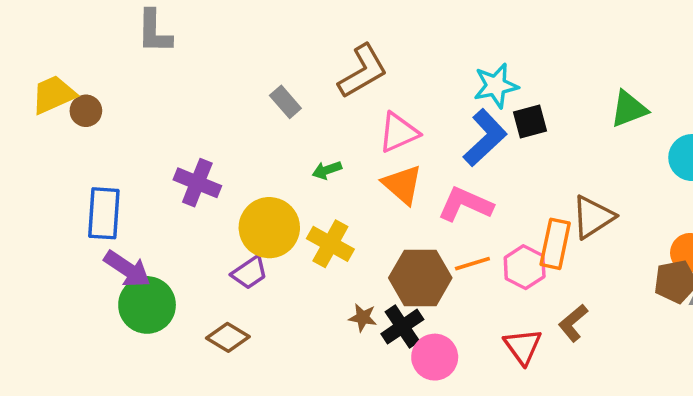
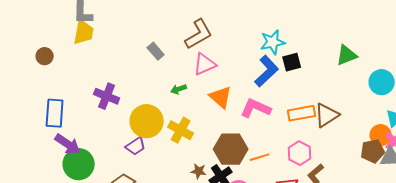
yellow trapezoid: (54, 95) -> (84, 32), moved, turned 124
pink triangle: (399, 132) -> (205, 64), moved
orange rectangle: (555, 244) -> (302, 113), moved, turned 68
orange line: (472, 264) -> (260, 157), moved
pink hexagon: (525, 267) -> (300, 153), moved

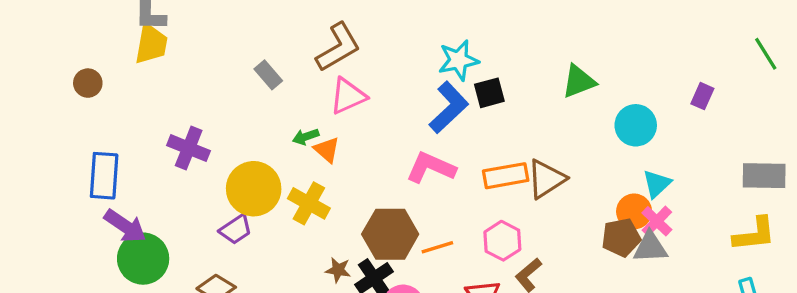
orange triangle: (221, 97) -> (327, 150), moved, size x0.7

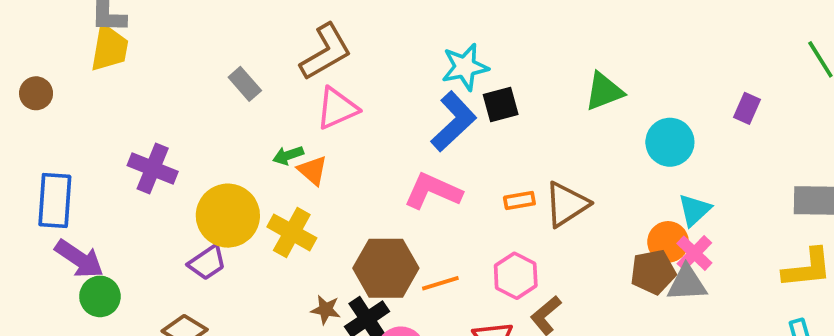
orange rectangle: (506, 176) -> (519, 201), size x0.6
green circle: (143, 259) -> (100, 296), size x0.7

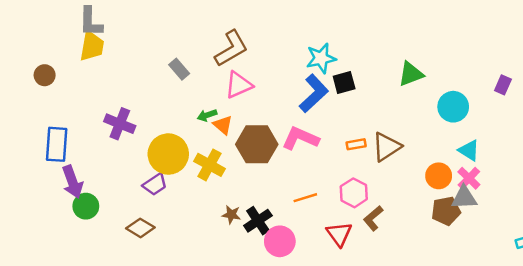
cyan triangle: (694, 210) -> (469, 150), turned -45
orange circle: (668, 242) -> (439, 176), moved
purple arrow: (79, 259) -> (72, 182), turned 36
brown hexagon: (386, 268) -> (257, 144), moved
brown pentagon: (653, 272) -> (446, 211), moved

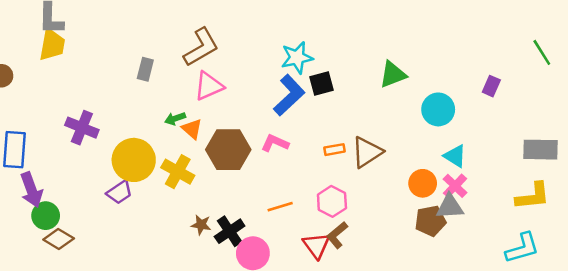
gray rectangle: (179, 69) -> (145, 69), turned 55
pink L-shape: (300, 138) -> (275, 143), size x0.7
brown L-shape: (373, 218) -> (337, 235), moved
brown diamond: (140, 228) -> (59, 239), moved

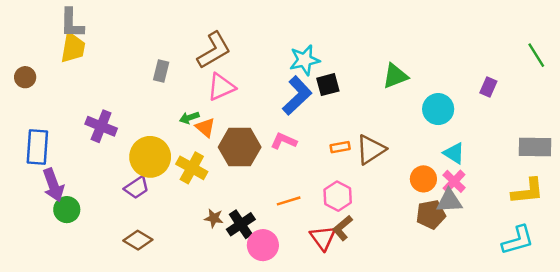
brown diamond: (59, 239) -> (138, 240), moved

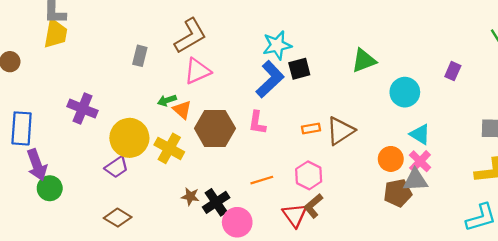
pink L-shape: (284, 141) -> (257, 123), turned -105

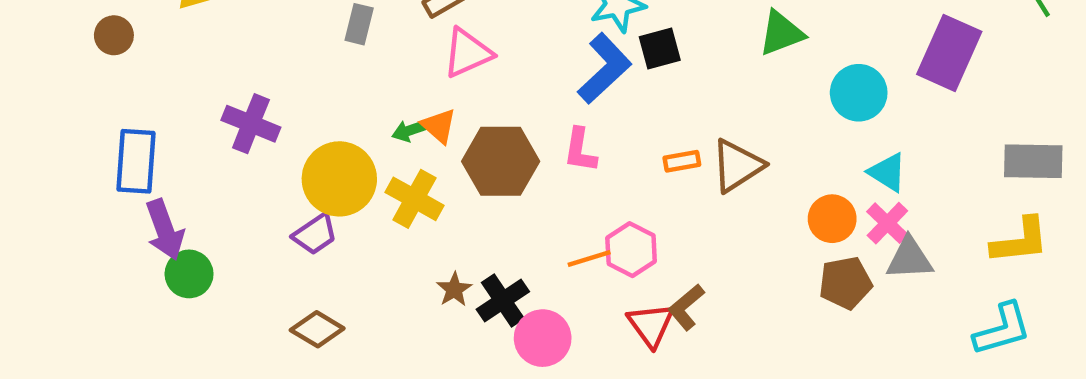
purple rectangle: (453, 71) -> (949, 53), size x2.0
green arrow: (167, 100) -> (410, 130), moved
pink hexagon: (309, 175) -> (631, 250), moved
gray triangle: (415, 180) -> (909, 258), moved
brown star: (190, 196) -> (454, 289), turned 30

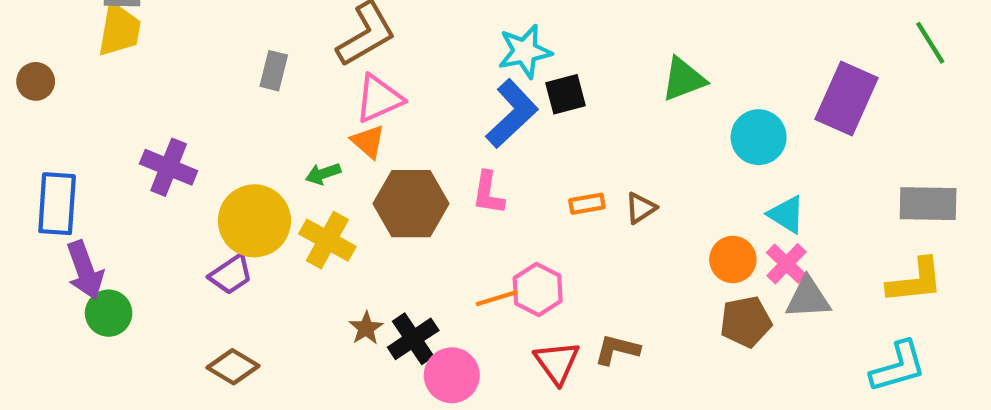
orange triangle: (439, 126) -> (368, 141), moved
brown triangle: (737, 166) -> (641, 208), size x0.6
brown L-shape: (686, 307) -> (617, 350), moved, turned 54

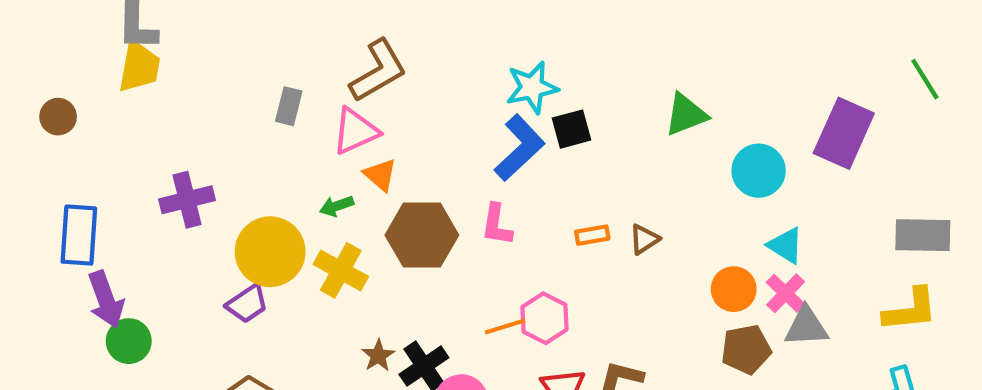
pink triangle: (379, 99) -> (355, 131), moved
purple cross: (169, 167) -> (187, 200), turned -36

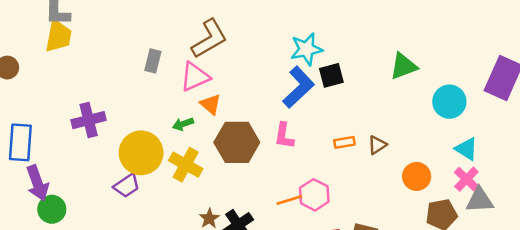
orange circle: (734, 289) -> (417, 176), moved

